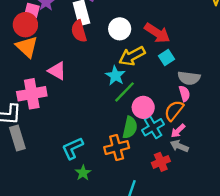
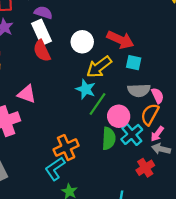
cyan square: (166, 57) -> (134, 63), turned -35
gray semicircle: (189, 78) -> (139, 90), moved
orange cross: (117, 148) -> (66, 148), moved

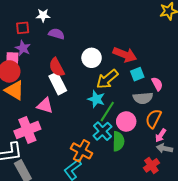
white rectangle: (41, 32) -> (58, 83), moved
cyan square: (134, 63) -> (137, 74), turned -32
pink semicircle: (158, 96) -> (157, 84), moved
cyan cross: (132, 134) -> (102, 131), moved
orange cross: (66, 148) -> (81, 151), turned -35

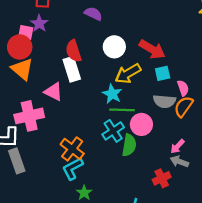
purple semicircle: (56, 34) -> (93, 14), moved
green line: (107, 112) -> (122, 110), turned 50
orange semicircle: (153, 119) -> (184, 107), moved
orange cross: (81, 151) -> (72, 149), moved

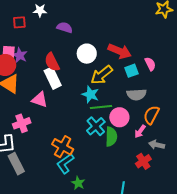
purple star: (39, 23) -> (20, 55), moved
pink semicircle: (183, 88) -> (150, 64), moved
orange semicircle: (184, 107) -> (151, 115), moved
pink cross: (29, 116) -> (22, 123), size x0.7
pink arrow: (177, 146) -> (140, 131), moved

